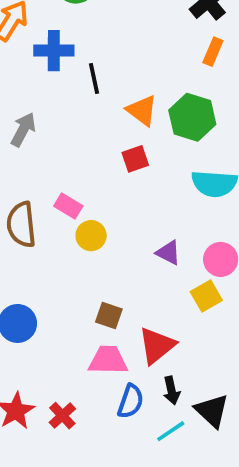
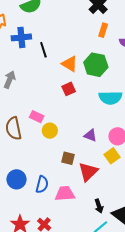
brown square: (109, 316) -> (68, 158), moved
red triangle: (157, 346) -> (88, 172), moved
blue semicircle: (131, 401) -> (42, 184), moved

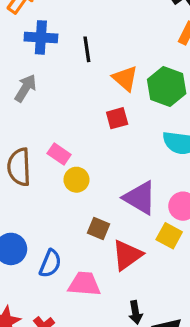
blue cross: (21, 37) -> (41, 37), moved
purple triangle: (90, 135) -> (140, 198), size x1.6
yellow square: (112, 156) -> (169, 236), turned -35

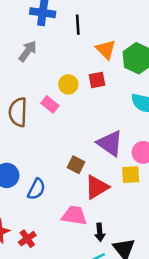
yellow circle: (76, 180) -> (68, 84), moved
yellow square: (169, 236) -> (131, 175), turned -36
pink trapezoid: (84, 284) -> (74, 216), moved

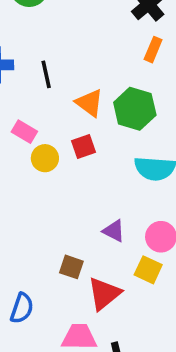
pink rectangle: (50, 104) -> (24, 132), moved
purple triangle: (110, 143) -> (114, 231), size x0.6
yellow square: (131, 175) -> (148, 270), turned 36

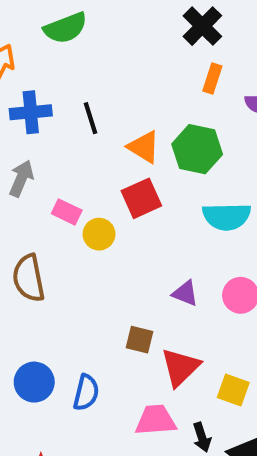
pink rectangle: (24, 132) -> (67, 212), moved
red square: (84, 147) -> (141, 198), size x1.4
yellow circle: (45, 158) -> (99, 234), moved
yellow square: (148, 270) -> (233, 390), moved

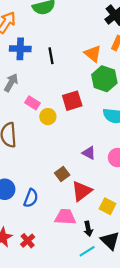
orange triangle: (144, 147) -> (93, 54), moved
brown square: (139, 340) -> (62, 174), turned 32

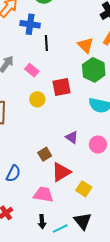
blue cross: (20, 49) -> (30, 24), moved
pink rectangle: (33, 103) -> (32, 70), moved
black arrow: (88, 229) -> (42, 222), moved

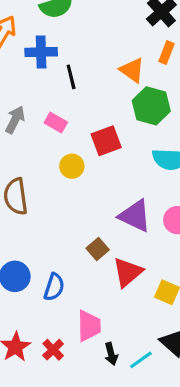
purple triangle: (72, 137) -> (135, 216), size x1.6
pink trapezoid: (43, 194) -> (89, 326), moved, turned 90

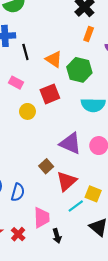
orange triangle: (132, 70) -> (54, 59), moved
cyan line: (141, 360) -> (76, 206), moved

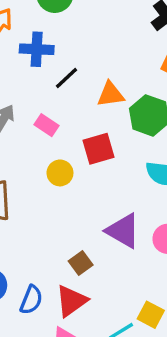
black line: (25, 52) -> (66, 78), turned 56
orange triangle: (54, 59) -> (111, 94), turned -48
red triangle: (67, 181) -> (71, 301), moved

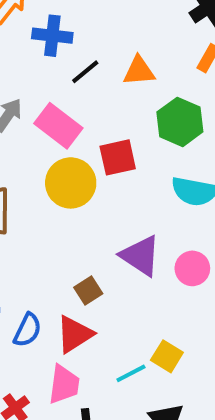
orange triangle: (111, 94) -> (139, 71), moved
pink rectangle: (47, 125) -> (58, 126), size x1.6
yellow circle: (60, 173) -> (71, 183), size x1.6

